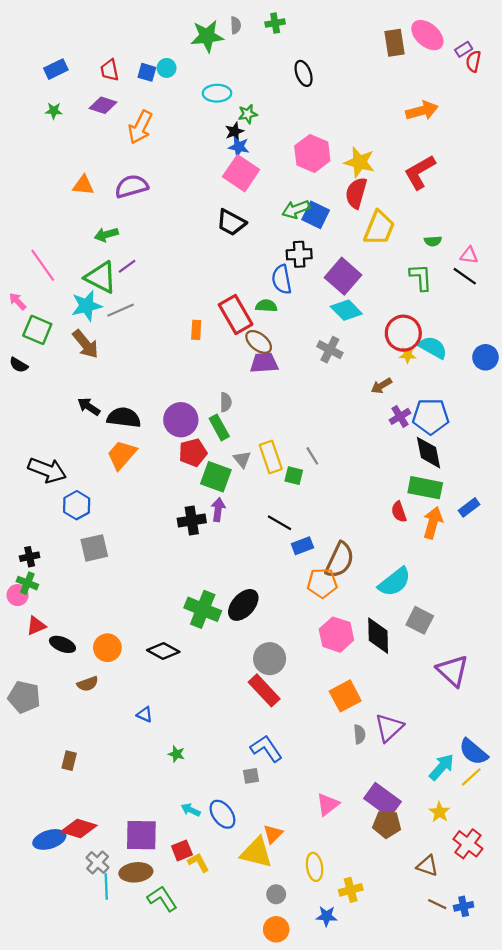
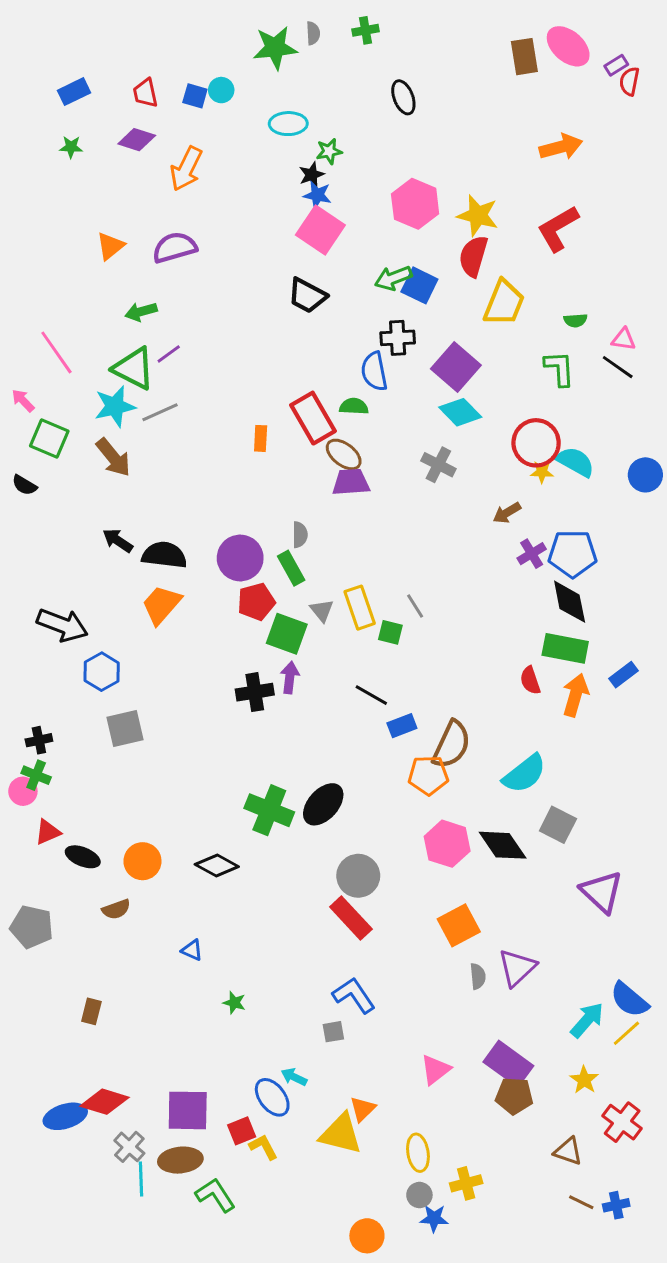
orange triangle: (83, 185) -> (110, 246), turned -45
black diamond: (378, 636) -> (503, 845), turned -33
cyan arrow: (191, 810) -> (294, 1077), moved
blue ellipse: (222, 814) -> (272, 1097), moved
gray circle: (276, 894) -> (419, 1195), moved

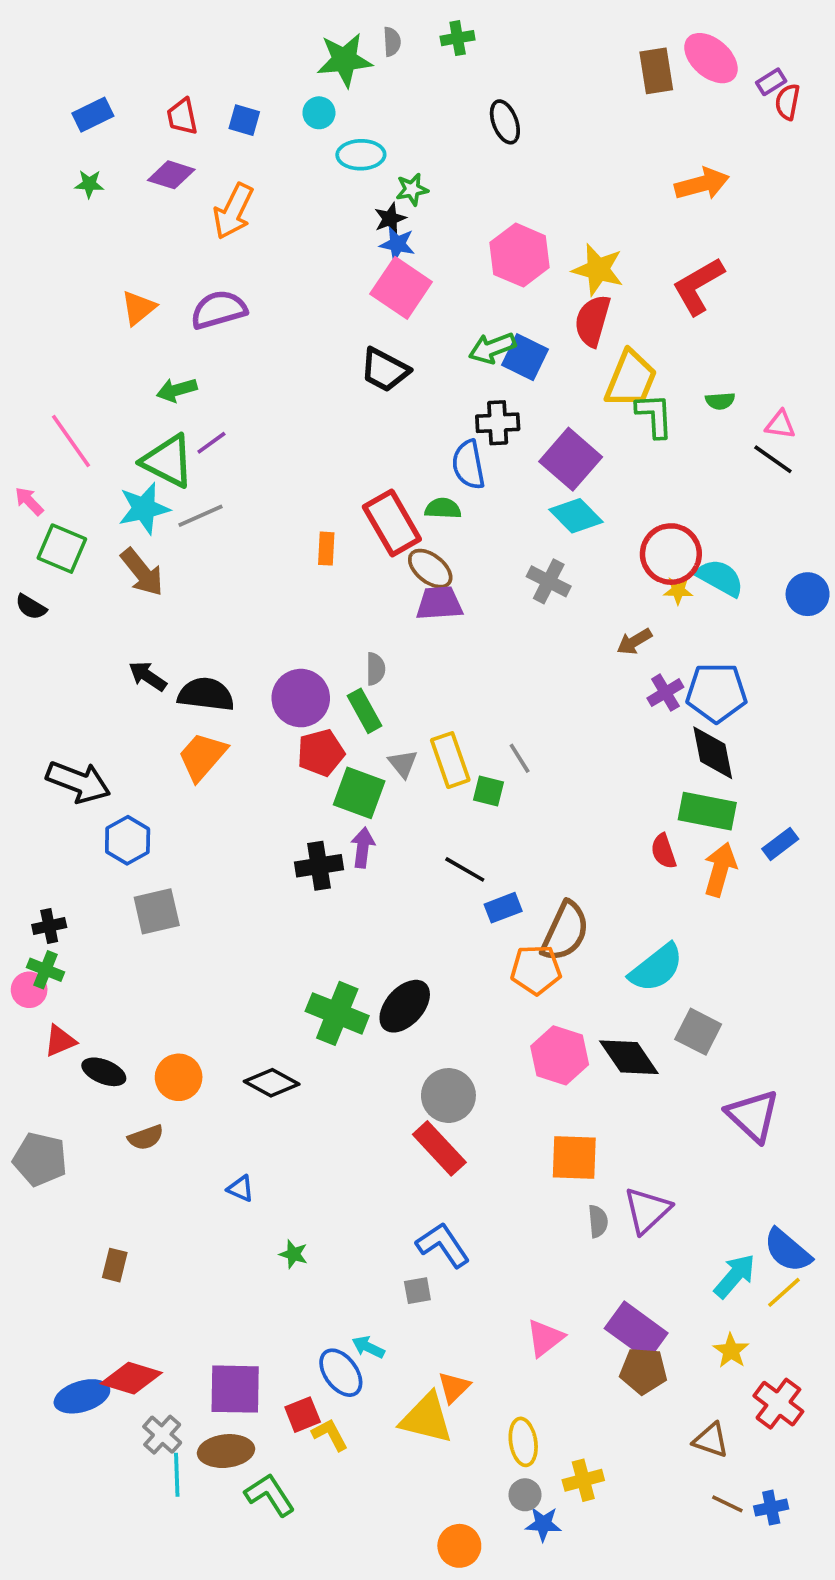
cyan circle: (221, 90) -> (319, 113), moved
green L-shape: (559, 368) -> (654, 415), moved
orange square: (459, 925) -> (574, 1158), turned 30

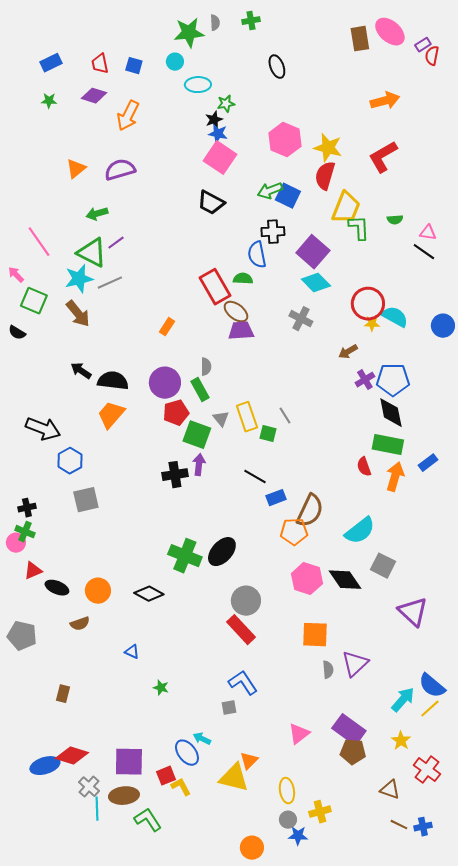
orange rectangle: (326, 549) -> (167, 327), moved, turned 30

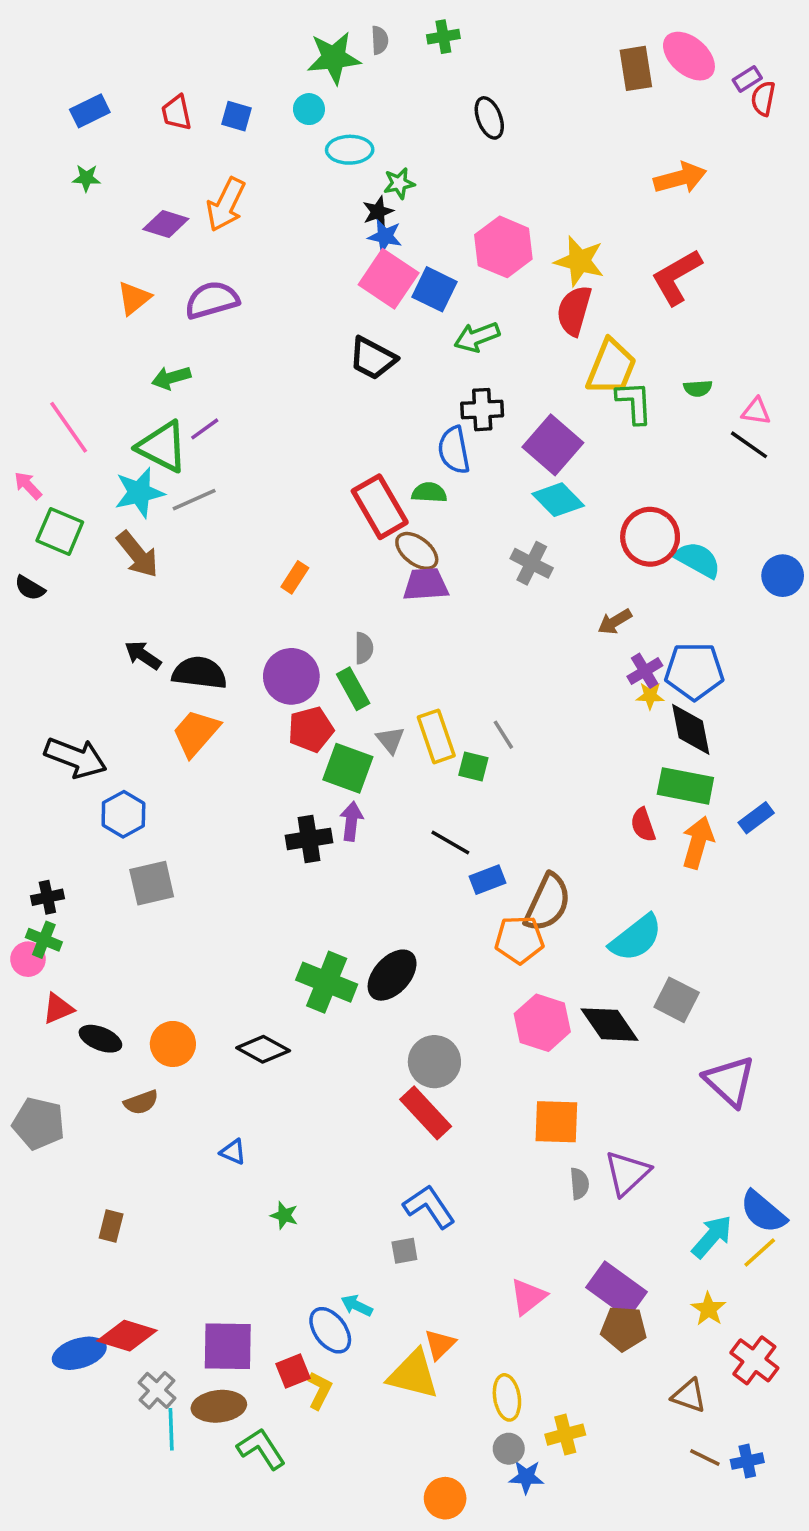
purple diamond: (94, 96) -> (166, 224), moved
blue square: (288, 196) -> (434, 289), moved
yellow star: (372, 324) -> (650, 696), moved
yellow L-shape: (181, 787) -> (320, 1390), turned 55

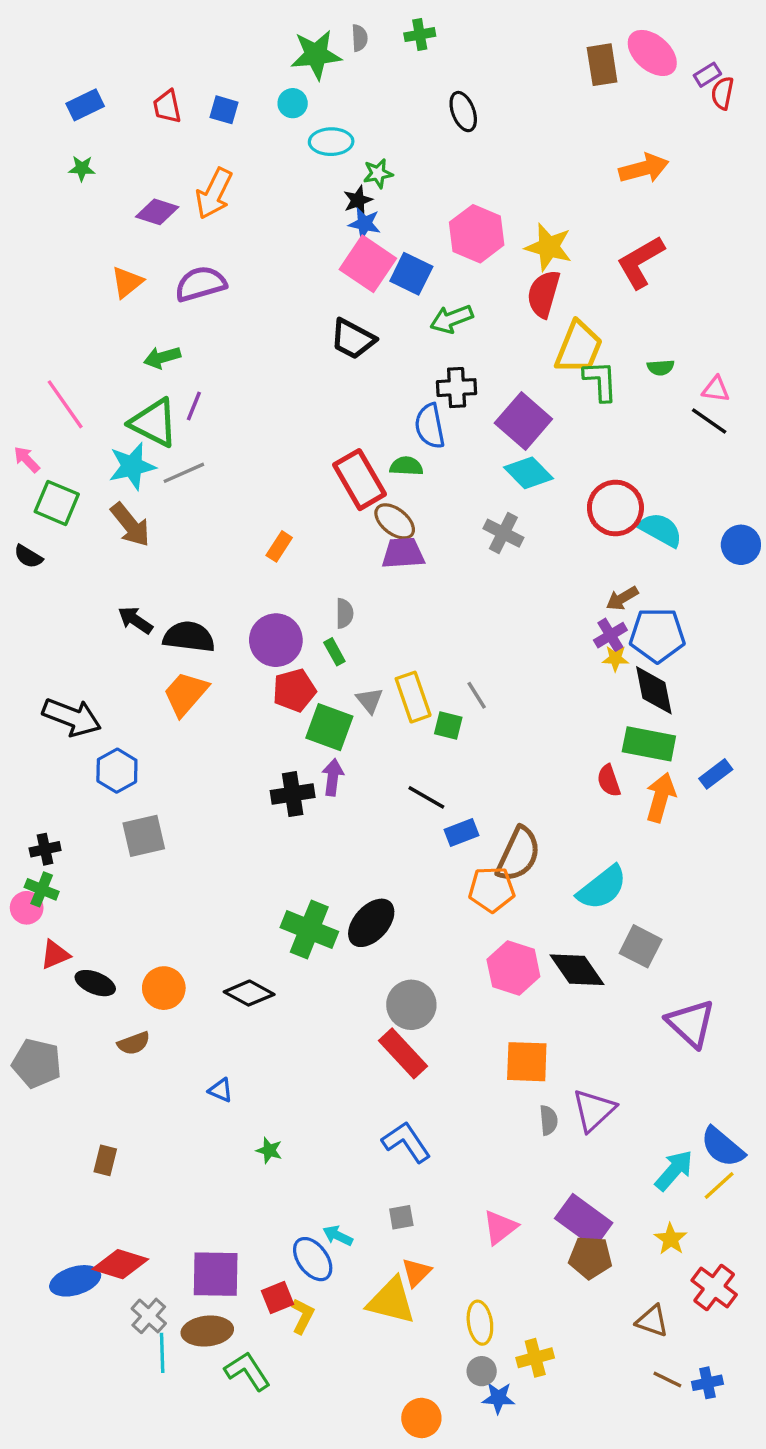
purple line: (205, 429) -> (194, 406), turned -32
brown arrow: (615, 622) -> (622, 598), moved
green rectangle: (353, 689) -> (334, 652), size x0.7
gray square: (404, 1251) -> (401, 1217), moved

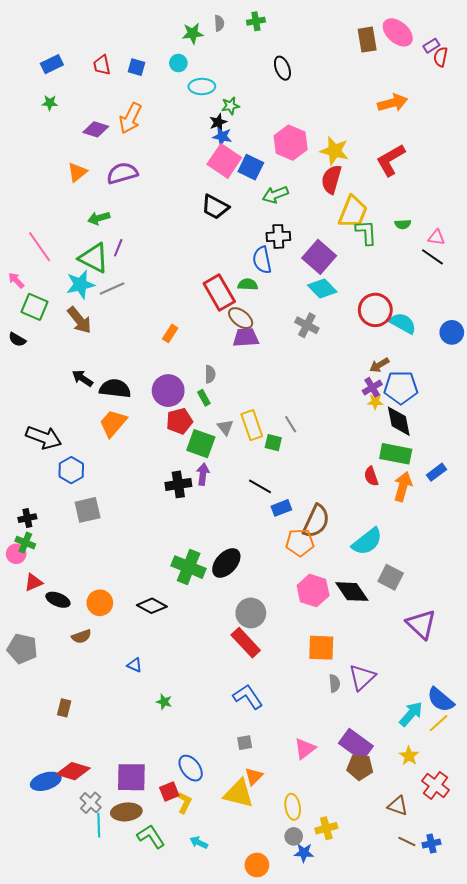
green star: (316, 55) -> (193, 33), size x0.7
cyan arrow: (338, 1236) -> (199, 843), moved

